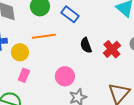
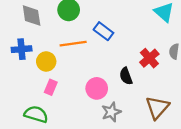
blue rectangle: (70, 14) -> (103, 31), moved
black semicircle: (86, 45) -> (126, 76), moved

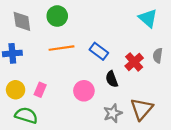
blue rectangle: (103, 31) -> (99, 51), moved
yellow circle: (46, 61) -> (16, 90), moved
gray star: (111, 112) -> (113, 113), moved

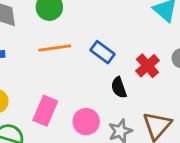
pink rectangle: (40, 90) -> (45, 111), moved, size x1.5
pink circle: (84, 91) -> (86, 122), moved

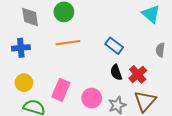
blue rectangle: (103, 52) -> (114, 46), moved
red cross: (147, 66) -> (138, 74), moved

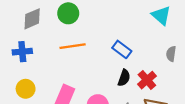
gray diamond: (30, 17) -> (32, 19), turned 75
black semicircle: (116, 72) -> (124, 78), turned -140

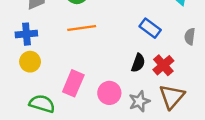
blue rectangle: (122, 49) -> (150, 28), moved
yellow circle: (26, 89) -> (30, 62), moved

